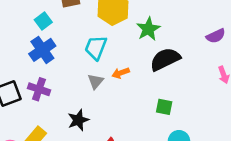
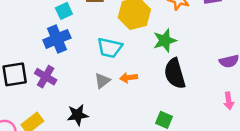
cyan trapezoid: (96, 48) -> (110, 48), turned -110
black semicircle: (165, 59) -> (175, 73), turned -92

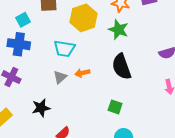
blue cross: (57, 39) -> (19, 44), turned 35
green star: (165, 40) -> (118, 30), moved, turned -30

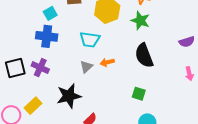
black star: (41, 108) -> (69, 96), size x1.4

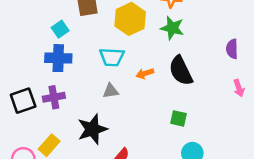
purple semicircle: (187, 42) -> (232, 49), turned 112
orange arrow: (107, 62) -> (145, 73), moved
gray triangle: (86, 67) -> (111, 91), turned 40
purple cross: (40, 68) -> (54, 97), turned -30

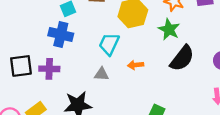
cyan trapezoid: (112, 57) -> (109, 44), turned 100
black semicircle: (181, 71) -> (182, 58), moved, turned -128

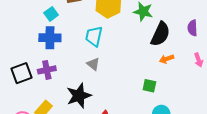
orange arrow: (136, 65) -> (167, 59), moved
gray triangle: (101, 74) -> (93, 64), turned 48

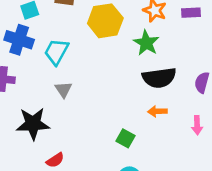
black semicircle: (160, 34) -> (159, 78), turned 40
cyan trapezoid: (94, 36) -> (56, 52), moved

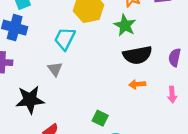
cyan trapezoid: (56, 52) -> (65, 39), moved
green square: (126, 138) -> (100, 118), moved

